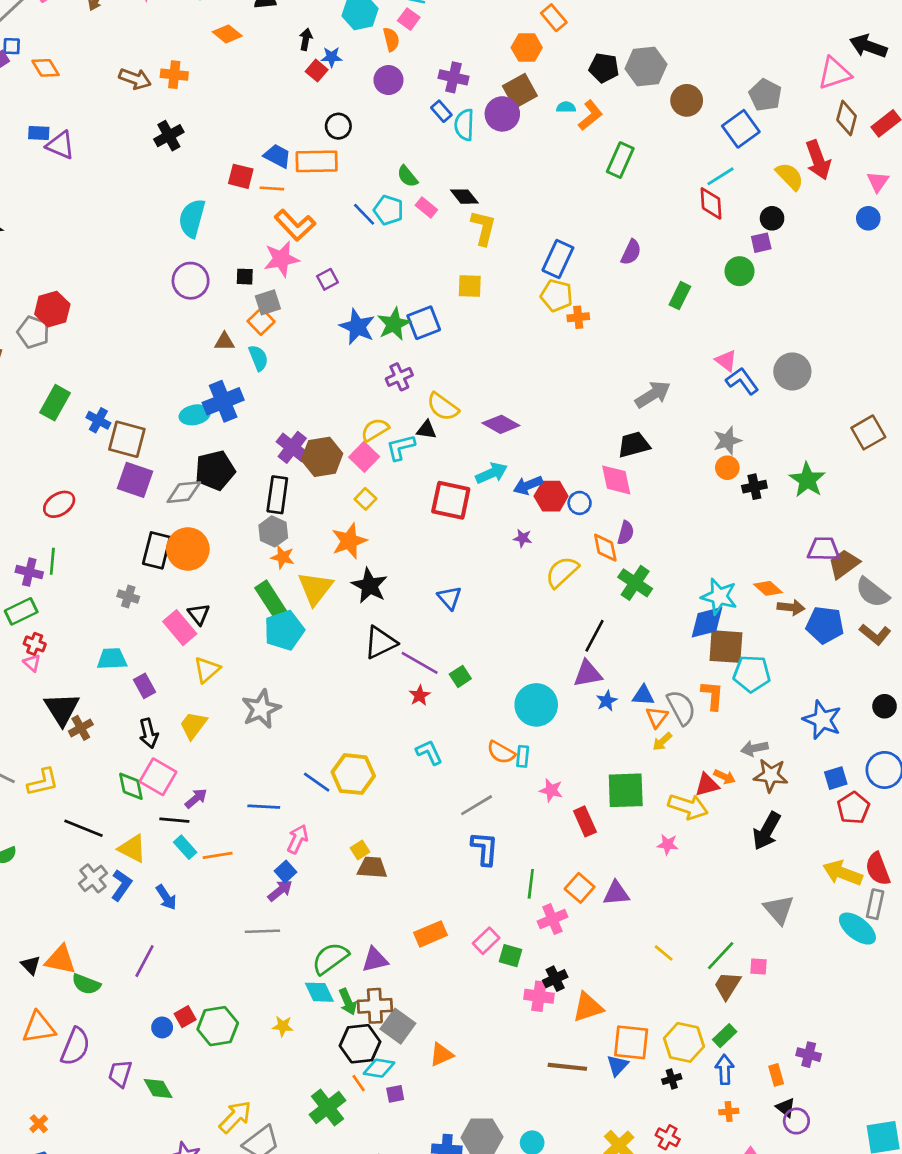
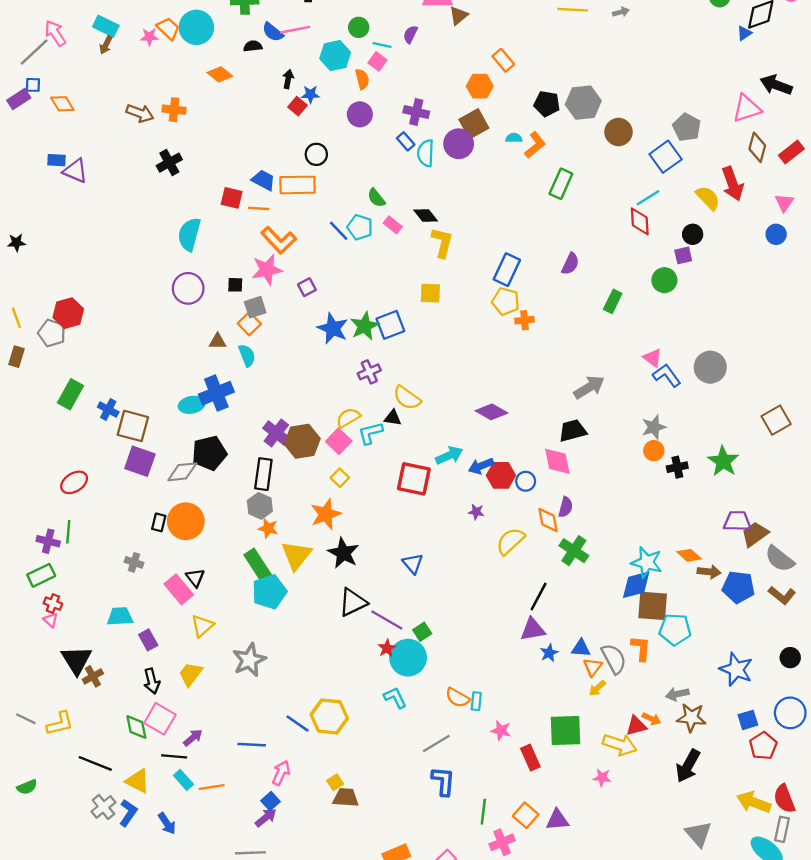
purple diamond: (501, 424) -> (492, 412), moved
black rectangle: (157, 550) -> (159, 522), size x0.6
cyan circle: (536, 705) -> (408, 658), moved

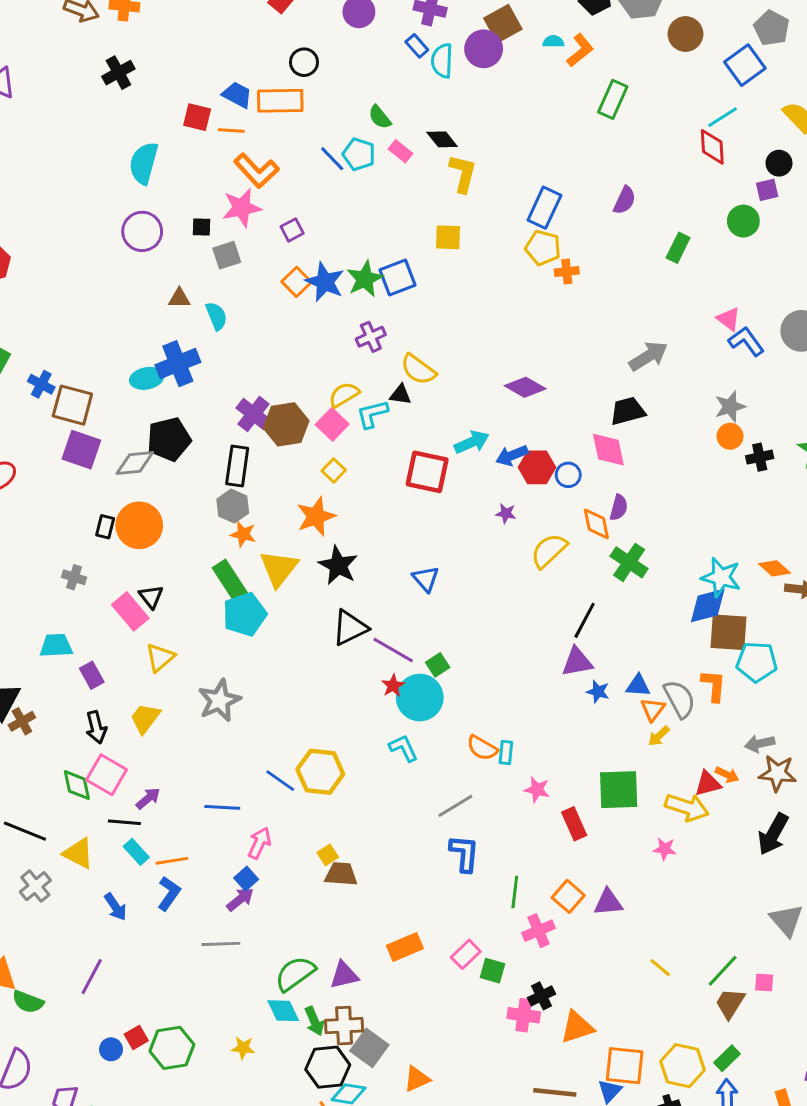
orange square: (249, 324) -> (297, 282), moved
blue star: (549, 653) -> (598, 692), turned -30
blue L-shape: (128, 813) -> (169, 893), moved

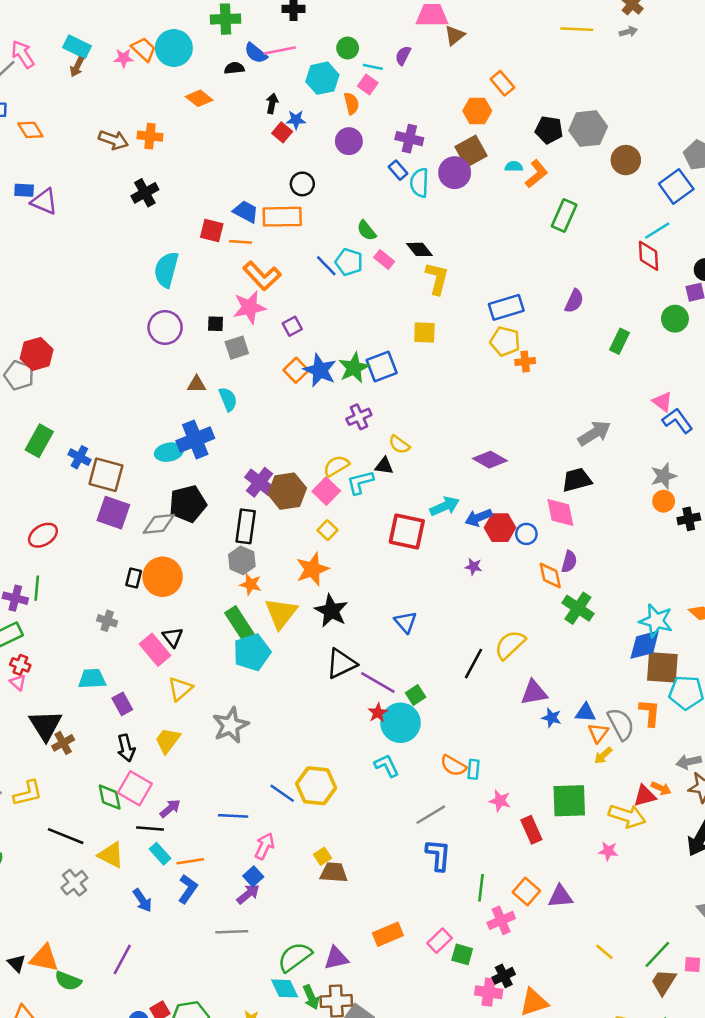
blue rectangle: (544, 208) -> (506, 307), turned 48
yellow semicircle: (418, 369) -> (399, 445), size x0.7
yellow semicircle: (549, 551) -> (510, 645), moved
black line: (585, 620) -> (474, 664), moved

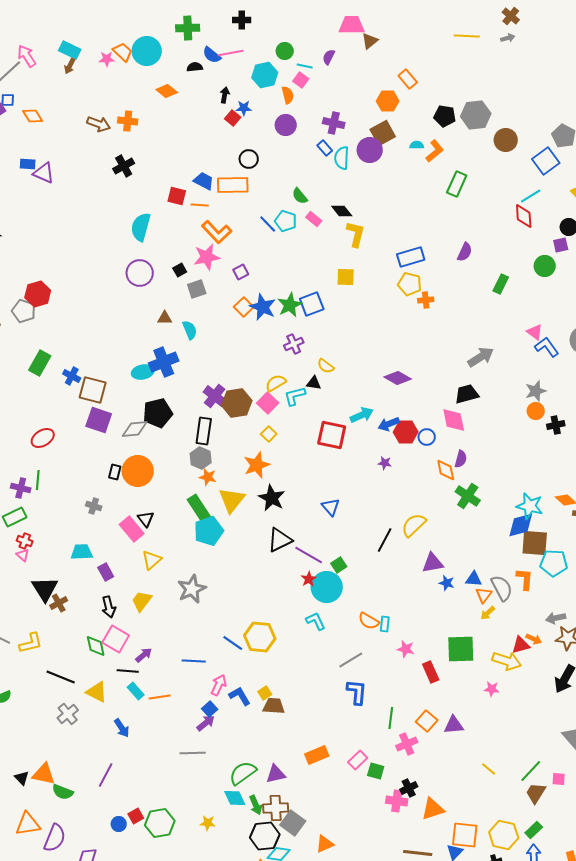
black square: (215, 324) -> (180, 270), turned -32
blue L-shape: (188, 889) -> (240, 696), moved, turned -65

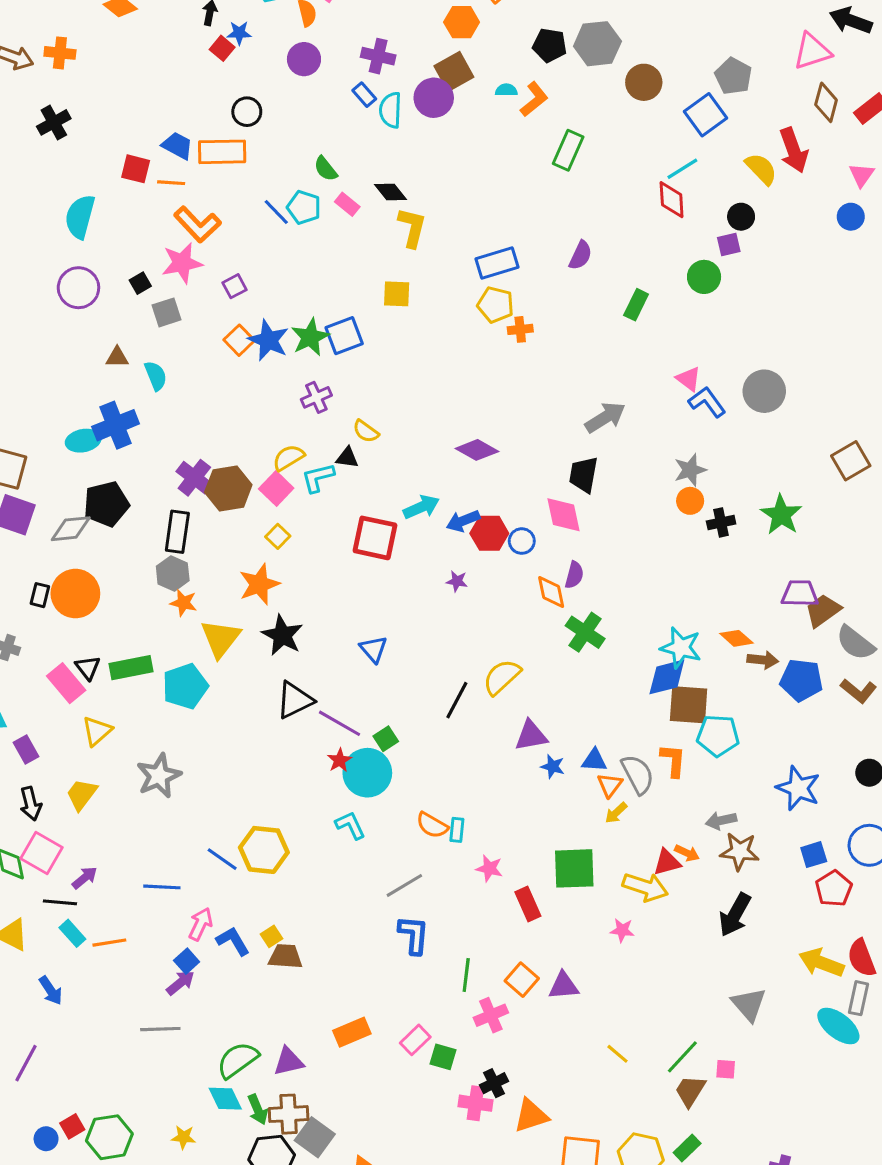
black trapezoid: (467, 394) -> (584, 475), turned -65
green rectangle: (199, 508) -> (131, 668), moved, turned -68

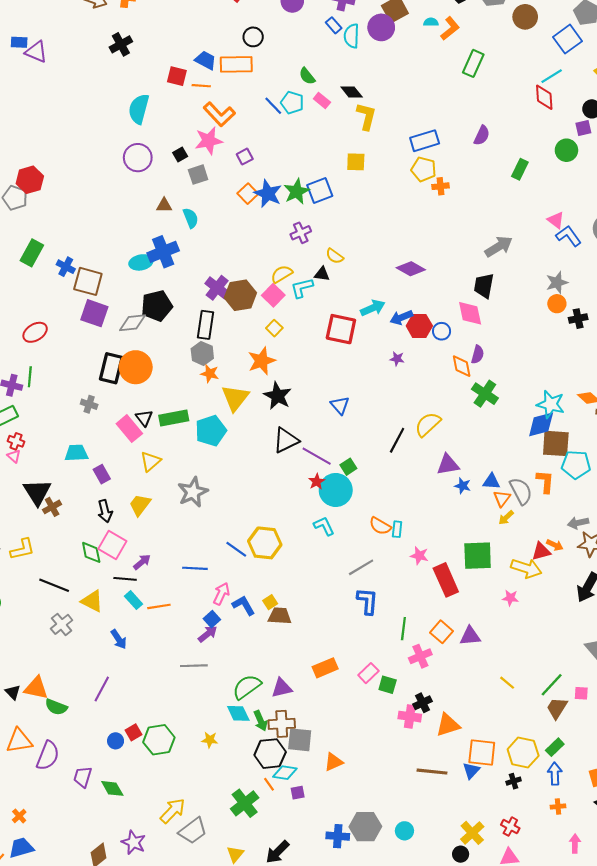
black rectangle: (40, 595) -> (111, 368), size x1.8
red rectangle: (528, 904) -> (446, 580), size x1.4
gray square: (315, 1137) -> (300, 740), turned -30

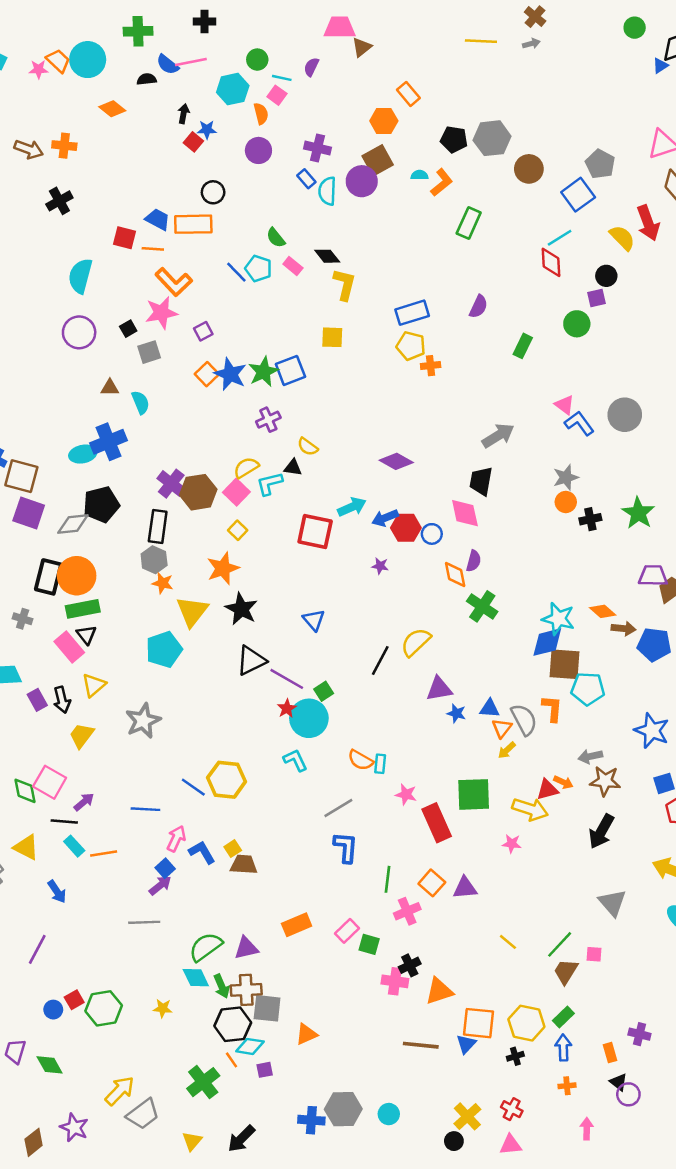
green rectangle: (174, 418) -> (83, 609), moved
black arrow: (105, 511) -> (62, 700), moved

